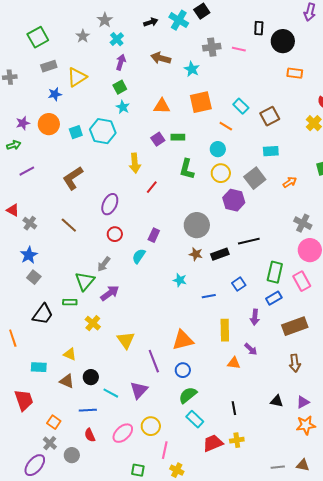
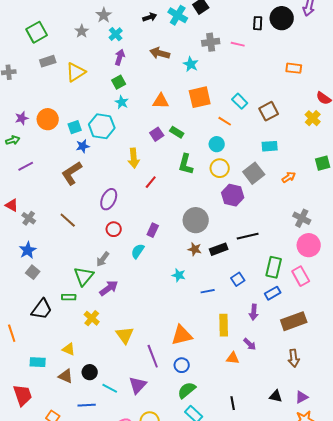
black circle: (283, 41) -> (282, 18), moved
blue star: (55, 94) -> (83, 146), moved
green rectangle: (178, 137) -> (177, 132), turned 32

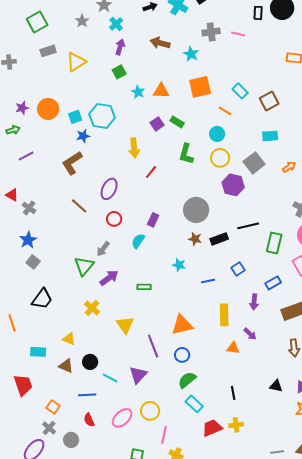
cyan star: (122, 102) -> (138, 92), moved
brown line: (68, 220) -> (79, 206), moved
green rectangle: (274, 267) -> (274, 243), moved
green rectangle: (69, 297) -> (144, 287), moved

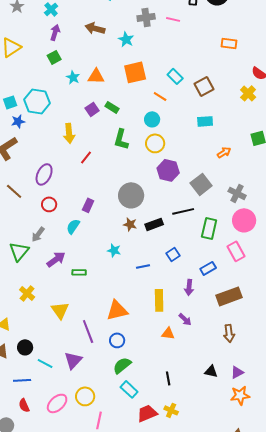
gray square: (254, 163) -> (201, 184), moved
purple arrow: (109, 278) -> (56, 259), moved
yellow cross: (236, 425) -> (171, 410), turned 32

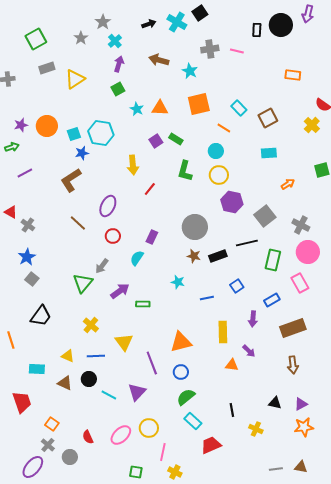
blue line: (22, 380) -> (96, 356), moved
yellow cross: (171, 410) -> (256, 429), moved

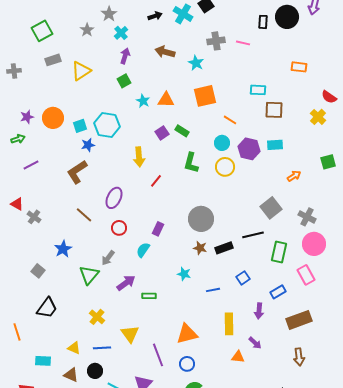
cyan rectangle: (239, 108) -> (258, 90), moved, turned -42
brown square: (268, 118) -> (274, 110), turned 30
purple hexagon: (232, 202) -> (249, 149), moved
blue star: (27, 257) -> (63, 249), moved

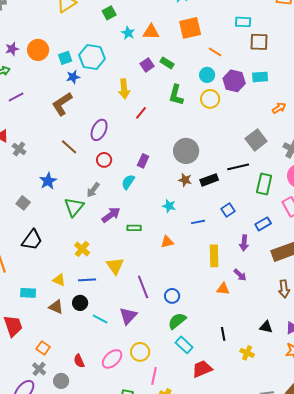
orange triangle: (187, 334) -> (167, 242), moved, size x0.6

